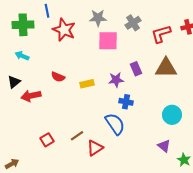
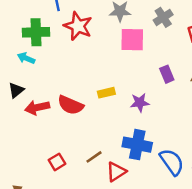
green cross: (23, 25) -> (36, 32), moved
red semicircle: (58, 77) -> (71, 105), moved, size x1.5
purple star: (116, 80) -> (140, 103), moved
blue cross: (126, 102) -> (137, 145), moved, size x1.6
blue semicircle: (115, 124) -> (172, 162), moved

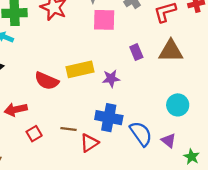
yellow rectangle: (106, 93) -> (80, 69), size x1.6
red arrow: (37, 108) -> (16, 110), moved
brown line: (94, 157) -> (69, 129), turned 42

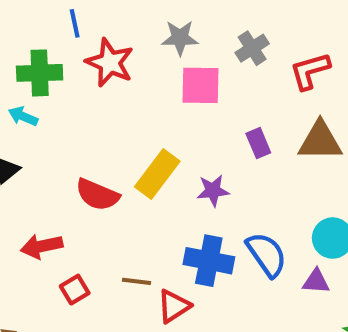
yellow rectangle: (80, 69) -> (157, 174), turned -40
blue semicircle: (141, 134) -> (267, 255), moved
purple triangle: (169, 141) -> (316, 281), moved, turned -35

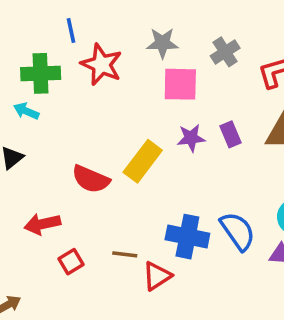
purple star: (213, 191) -> (191, 138), moved

